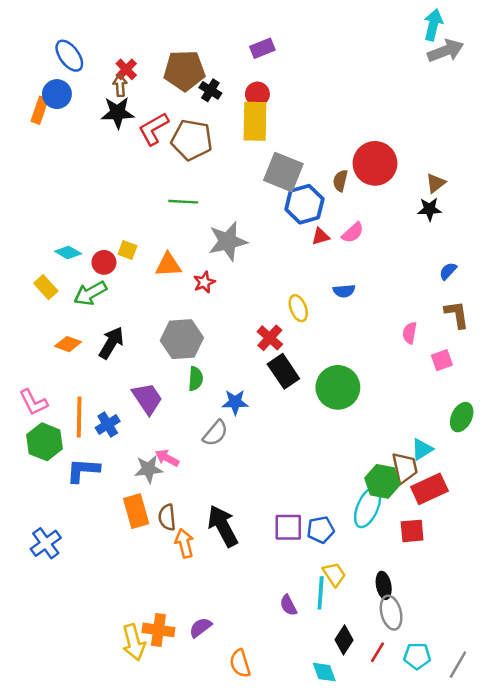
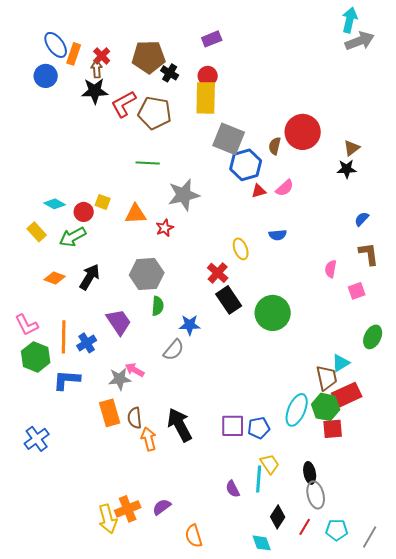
orange rectangle: (40, 110) -> (74, 54), moved
green hexagon: (382, 481) -> (326, 407), moved
orange cross: (158, 630) -> (128, 509), turned -30

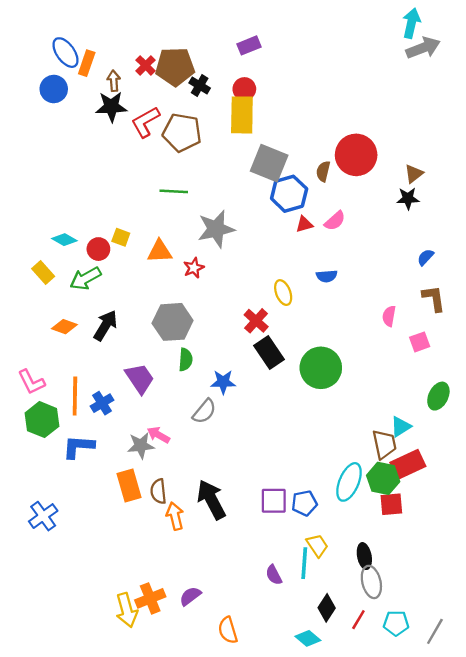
red cross: (102, 56) -> (146, 65), moved
cyan diamond: (262, 543) -> (308, 638), turned -30

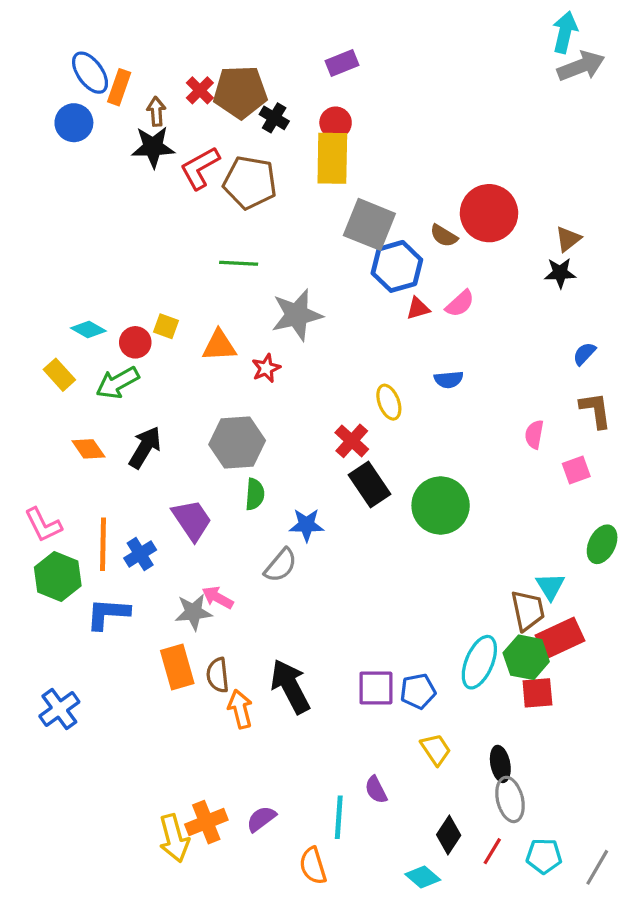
brown semicircle: (323, 171) -> (444, 236), turned -72
orange diamond: (64, 327) -> (88, 449), turned 35
cyan triangle: (401, 427) -> (550, 586), turned -30
cyan line: (304, 563) -> (339, 817), moved

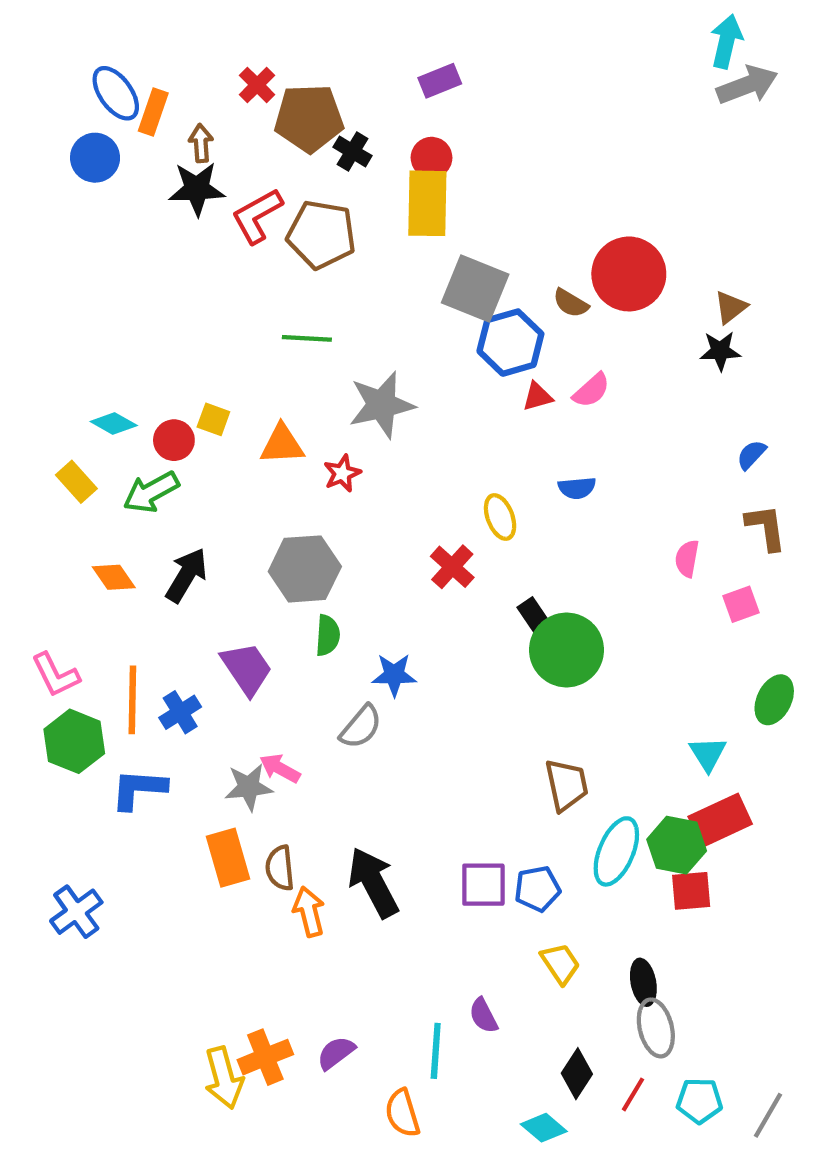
red cross: (200, 90) -> (257, 85), moved
black rectangle: (369, 484) -> (533, 615), moved, size x0.6
brown trapezoid: (528, 610) -> (567, 785), moved

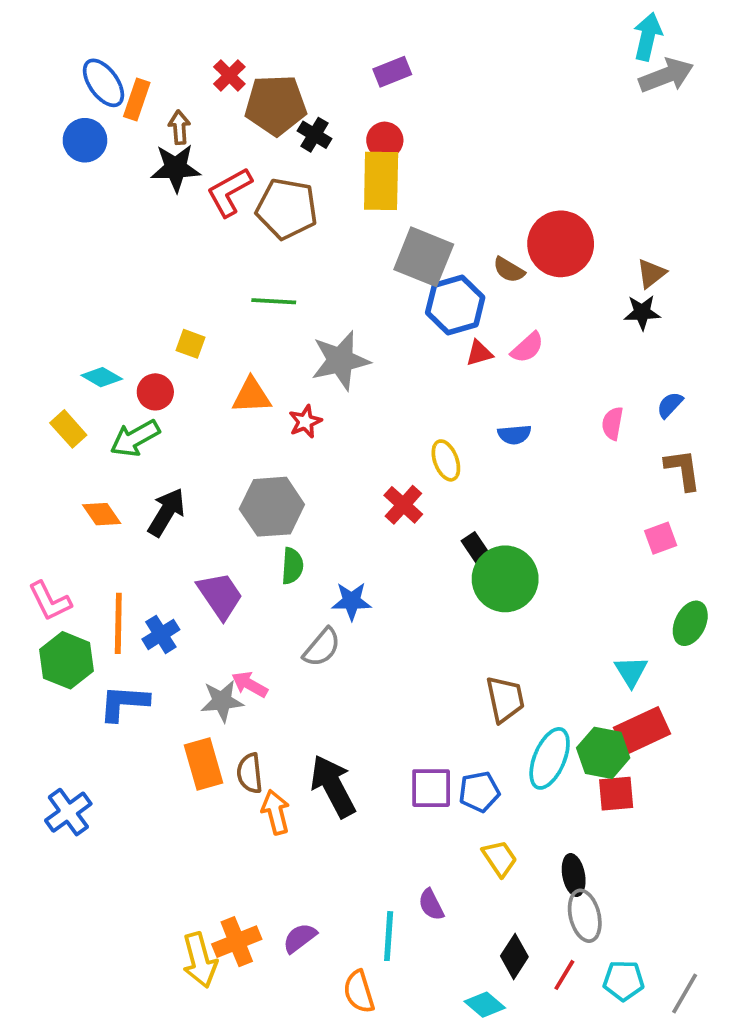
yellow square: (213, 419) -> (190, 344), moved
pink semicircle: (687, 559) -> (612, 423), moved

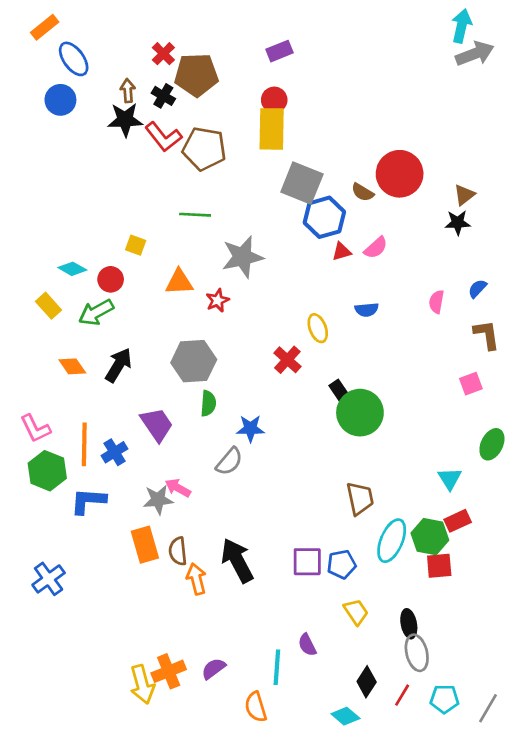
orange rectangle: (137, 99) -> (45, 27), moved, turned 32
black cross: (314, 135) -> (163, 96), moved
red L-shape: (229, 192) -> (163, 137), turned -99
red rectangle: (642, 731) -> (458, 521), size x0.7

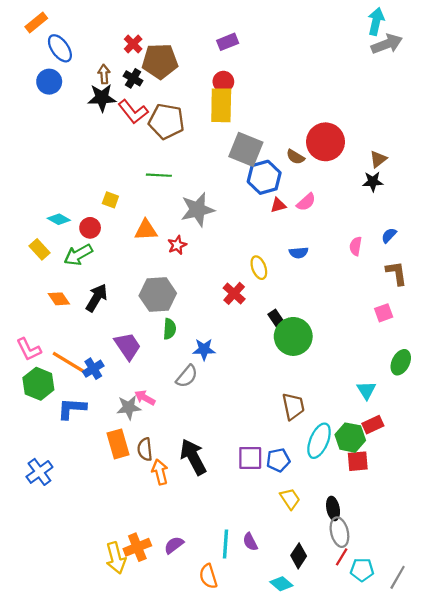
orange line: (84, 444) -> (69, 362), turned -60
purple semicircle: (307, 645) -> (250, 542), moved
red line: (402, 695) -> (342, 557), moved

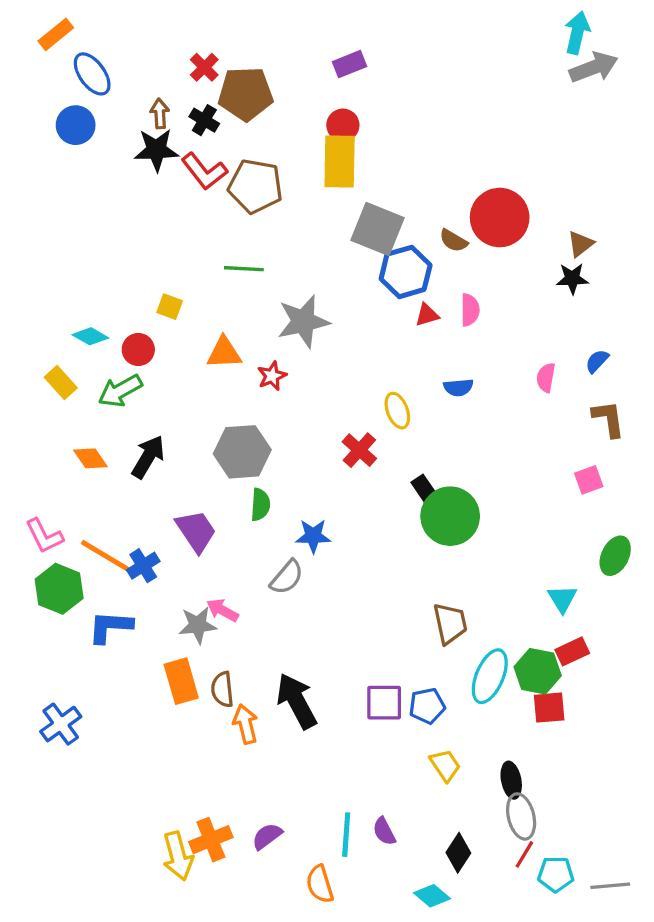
pink semicircle: (306, 202) -> (470, 310), turned -48
gray line: (398, 577) -> (610, 886), turned 55

